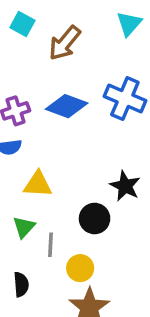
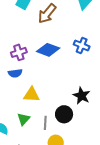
blue cross: (125, 98) -> (82, 45), size x0.7
gray line: (50, 245) -> (45, 123), moved

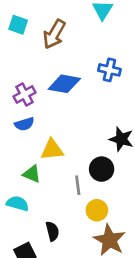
green triangle: (24, 119) -> (32, 174), moved, turned -40

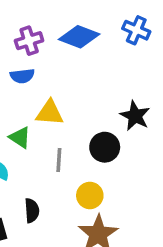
gray line: (78, 185) -> (59, 160), moved

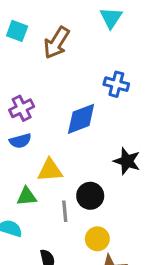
blue diamond: (79, 37) -> (81, 119), moved, turned -33
green triangle: (20, 137) -> (27, 196), turned -30
black circle: (105, 147) -> (90, 196), moved

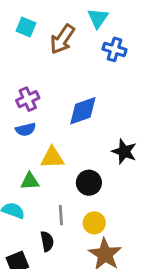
cyan triangle: (111, 18) -> (98, 18), moved
blue cross: (116, 84) -> (114, 49), moved
gray line: (65, 211) -> (61, 215), moved

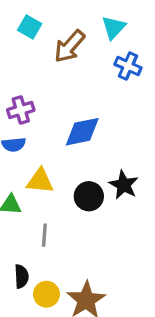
black circle: (89, 183) -> (89, 196), moved
gray line: (61, 215) -> (44, 235), moved
yellow circle: (94, 223) -> (46, 294), moved

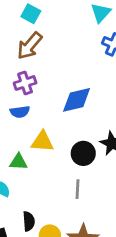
brown arrow: (70, 46) -> (30, 46), moved
gray line: (44, 235) -> (77, 189), moved

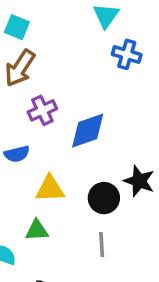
purple cross: (25, 83) -> (42, 110), moved
green triangle: (18, 162) -> (37, 230), moved

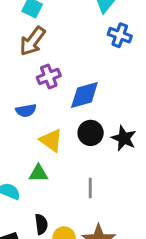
yellow triangle: (50, 189) -> (51, 140), turned 35
black circle: (104, 198) -> (91, 133), moved

